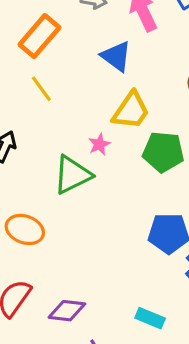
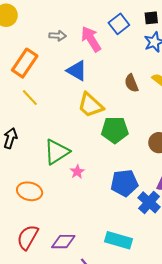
yellow trapezoid: (131, 111) -> (90, 105), turned 104
pink star: (99, 144) -> (77, 172), moved
cyan rectangle: (150, 318) -> (119, 240), size x1.4

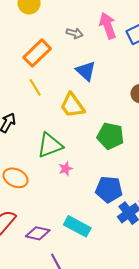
pink arrow: (91, 39) -> (108, 26), moved
yellow trapezoid: (90, 105) -> (72, 105), moved
cyan rectangle: (119, 240) -> (77, 226), moved

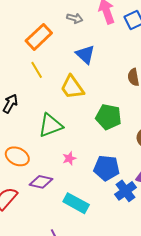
pink star: (66, 169) -> (69, 158), moved
purple diamond: (38, 233) -> (41, 182), moved

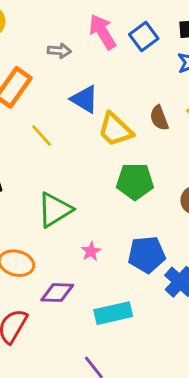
yellow line: (37, 70) -> (42, 135), moved
yellow trapezoid: (72, 87) -> (115, 130), moved
cyan rectangle: (76, 203) -> (113, 313), turned -30

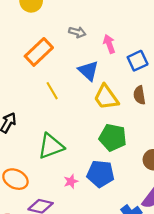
pink arrow: (103, 32) -> (109, 44), moved, size x0.7
blue square: (144, 37) -> (138, 61), moved
blue pentagon: (147, 255) -> (101, 174), moved

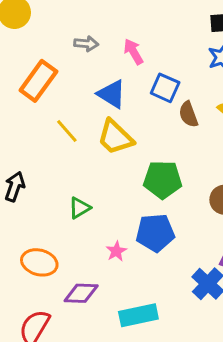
blue square: (138, 61) -> (165, 88), moved, turned -30
yellow trapezoid: (106, 97) -> (115, 137), moved
green triangle: (51, 146) -> (80, 208), size x0.6

